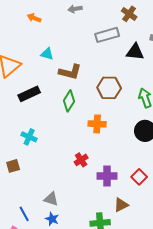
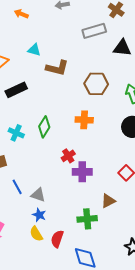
green diamond: (69, 101) -> (44, 127), moved
purple cross: (107, 176) -> (82, 172), moved
blue line: (24, 214) -> (17, 187), moved

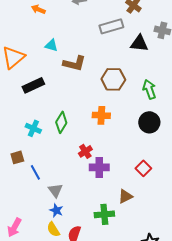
blue line: (17, 187) -> (35, 172), moved
gray triangle: (38, 195) -> (55, 190), turned 35

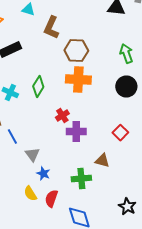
brown L-shape: (74, 63) -> (51, 28), turned 100
brown hexagon: (113, 79) -> (76, 50), moved
orange cross: (101, 115) -> (78, 80), size x1.4
brown triangle: (125, 196) -> (102, 160), turned 42
blue star: (56, 210) -> (43, 174), moved

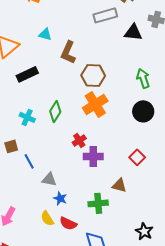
orange cross: (78, 80) -> (95, 104), turned -35
gray triangle: (32, 154) -> (49, 179), turned -42
red semicircle: (51, 198) -> (68, 223), turned -84

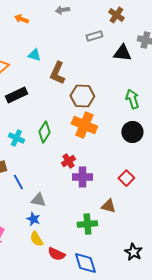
gray rectangle: (105, 15) -> (94, 36), size x0.7
orange cross: (95, 104) -> (84, 125), turned -35
blue star: (60, 198) -> (33, 219), moved
red semicircle: (68, 223) -> (56, 254), moved

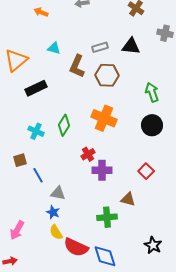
gray rectangle: (94, 36) -> (100, 47), moved
black triangle: (122, 53) -> (131, 46), moved
brown hexagon: (82, 96) -> (107, 75), moved
red semicircle: (56, 254) -> (76, 247), size x1.4

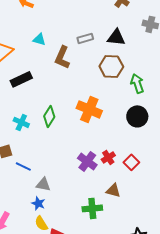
brown hexagon: (107, 75) -> (111, 66), moved
red cross: (88, 154) -> (108, 157), moved
purple cross: (102, 170) -> (87, 161), turned 36
blue line: (38, 175) -> (23, 166), turned -35

